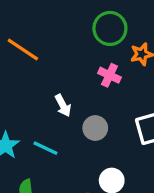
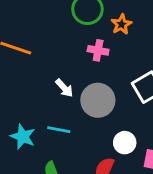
gray circle: (95, 128) -> (98, 100), size x1.5

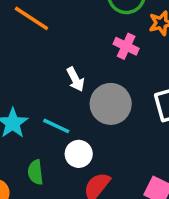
white circle: (125, 143) -> (79, 154), moved

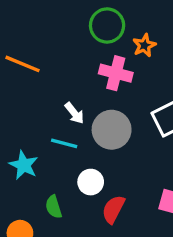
pink cross: (126, 46) -> (116, 73), size x1.4
cyan line: (56, 126) -> (64, 143), moved

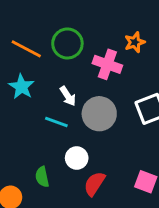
green circle: (107, 25) -> (67, 43), moved
cyan star: (24, 165) -> (22, 87), moved

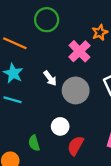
green circle: (67, 43) -> (47, 20), moved
pink cross: (107, 64) -> (79, 51), turned 30
cyan line: (56, 122) -> (12, 100), moved

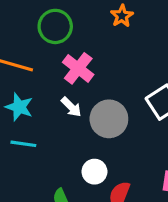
orange star: (100, 32) -> (122, 16), moved
pink cross: (79, 51) -> (78, 68), moved

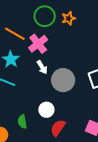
orange star: (122, 16) -> (69, 18), moved
pink cross: (78, 68) -> (38, 44), moved

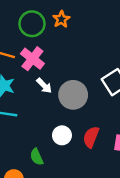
red semicircle: (58, 128) -> (91, 137), moved

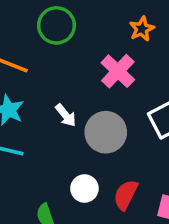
orange star: (61, 19) -> (142, 29), moved
pink cross: (32, 59) -> (118, 71), moved

